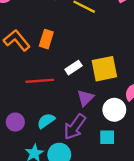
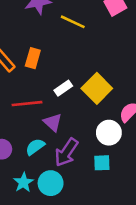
yellow square: (104, 69) -> (97, 88), turned -32
purple triangle: (85, 98) -> (53, 122), moved, turned -30

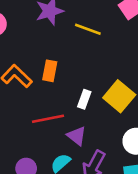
white rectangle: (63, 88) -> (84, 99), turned -30

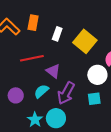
white rectangle: (84, 99) -> (57, 34), moved

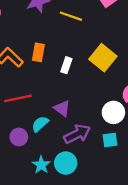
yellow square: (85, 41) -> (103, 58), moved
red line: (32, 58) -> (18, 98), moved
cyan semicircle: (41, 91) -> (40, 124), moved
purple arrow: (66, 93) -> (77, 134), turned -145

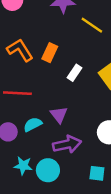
cyan square: (110, 140) -> (97, 173), moved
cyan star: (41, 165) -> (23, 166), turned 30

